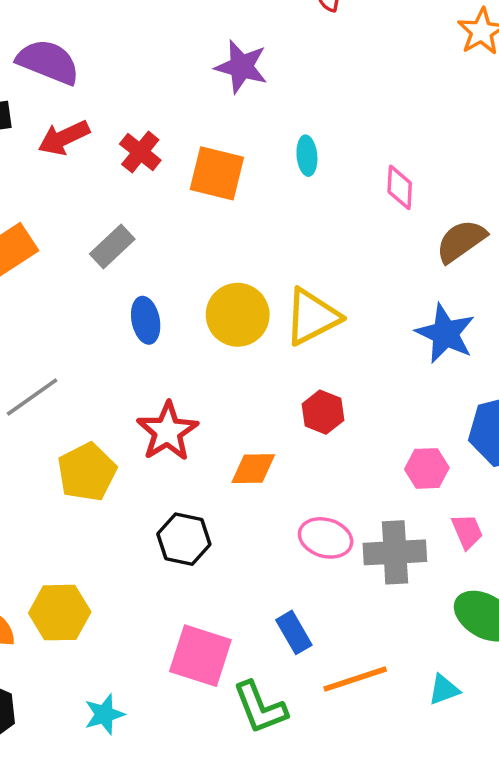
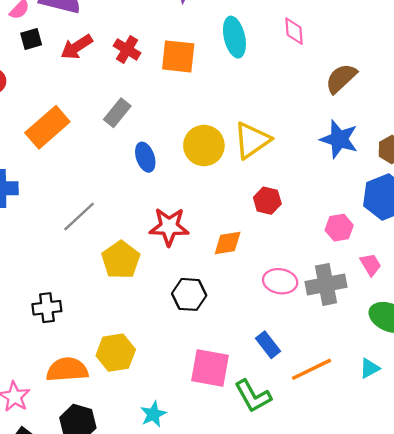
cyan ellipse: (307, 156) -> (234, 37), size x1.6
pink diamond: (400, 187) -> (294, 31), moved
red star: (167, 431) -> (169, 227), turned -30

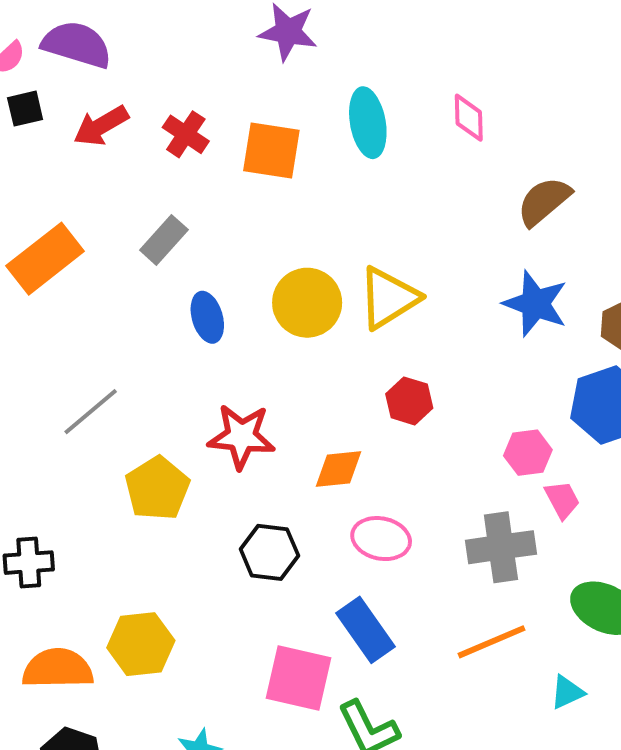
pink trapezoid: (371, 265) -> (562, 500), moved
pink ellipse: (280, 281) -> (381, 539), moved
blue rectangle: (268, 345) -> (365, 630), moved, size x1.4
orange line: (312, 369) -> (492, 642), moved

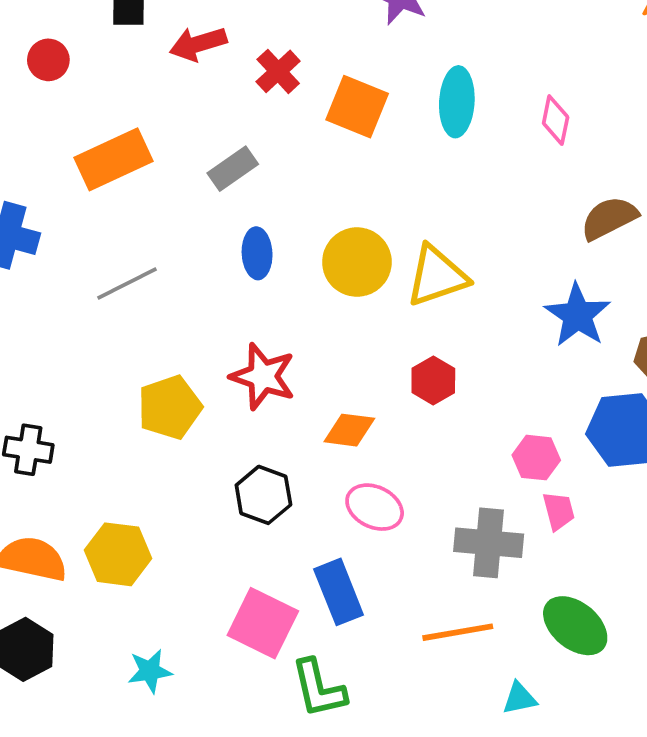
gray line: (91, 412) -> (127, 283), moved

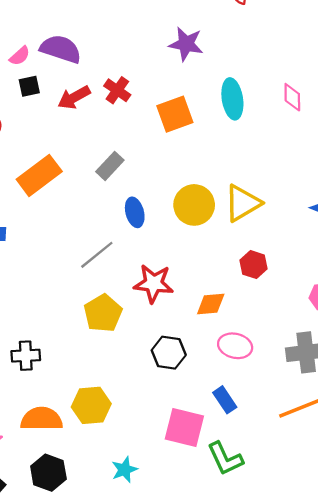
red cross: (278, 71) -> (117, 90), moved
orange square: (357, 107) -> (175, 114), turned -30
gray line: (127, 283) -> (97, 255), moved
blue rectangle: (339, 592) -> (225, 400), size x0.7

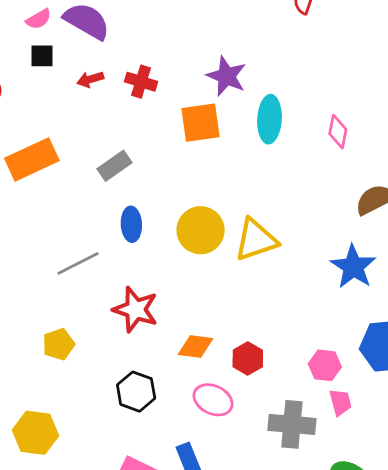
purple star: (186, 44) -> (226, 76), moved
red cross: (117, 90) -> (141, 82), turned -30
red arrow: (74, 97) -> (90, 79), size x0.7
red hexagon: (254, 265) -> (248, 358), moved
yellow pentagon: (103, 313) -> (59, 344), moved, size x0.7

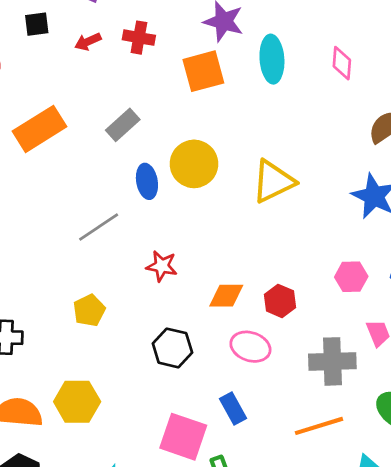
yellow circle: (201, 230) -> (194, 164), moved
red star: (136, 309) -> (162, 266), size x0.7
pink hexagon: (325, 365) -> (351, 277), moved

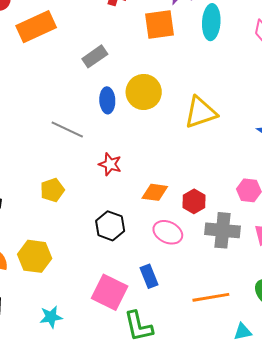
orange rectangle: (39, 129) -> (36, 27), moved
gray line: (99, 227) -> (67, 129), turned 52
gray cross: (332, 361) -> (223, 230), moved

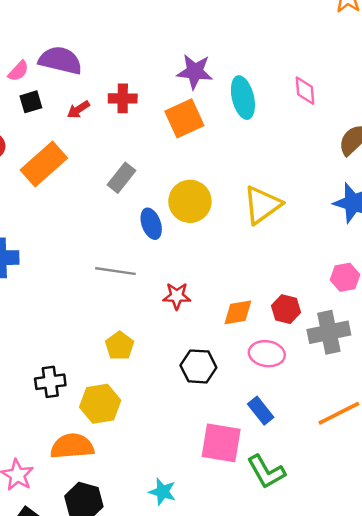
yellow hexagon: (35, 256) -> (100, 404), moved
cyan star: (51, 317) -> (162, 492), turned -30

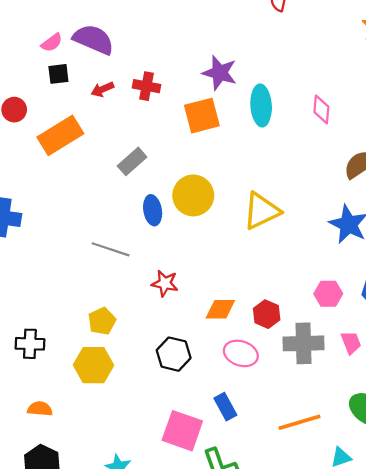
yellow hexagon: (100, 404) -> (94, 365), moved
orange semicircle: (72, 446) -> (40, 409), size x0.6

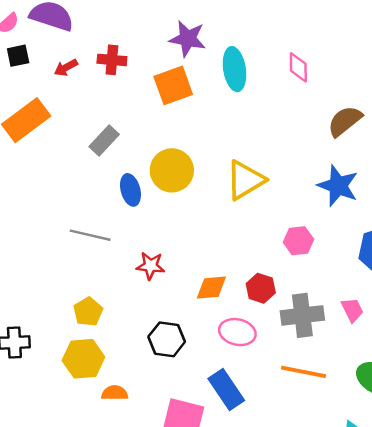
pink hexagon: (328, 294) -> (298, 241), moved
blue rectangle: (225, 407) -> (226, 390), size x1.4
orange semicircle: (40, 409) -> (115, 393), moved
orange line: (299, 422) -> (304, 372), moved, turned 33

